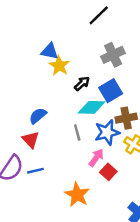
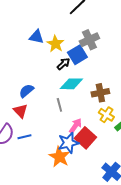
yellow star: (59, 66) -> (55, 44), moved
blue square: (111, 91) -> (77, 55), moved
blue star: (107, 132) -> (68, 143), moved
red square: (108, 172) -> (85, 138), size x1.5

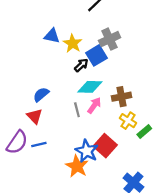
pink arrow: (75, 126) -> (94, 105), moved
blue star: (68, 143) -> (87, 151), turned -30

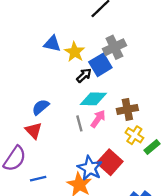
blue line: (39, 145) -> (38, 179), moved

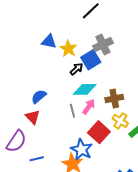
red square: (110, 162) -> (99, 132), moved

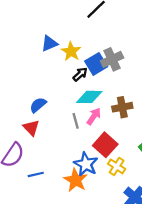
blue triangle: (49, 41) -> (49, 43), turned -35
gray cross: (103, 44) -> (112, 59), moved
yellow cross: (120, 121) -> (117, 166), moved

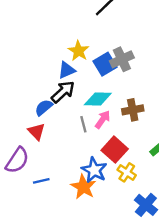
blue triangle: (49, 43) -> (67, 70), moved
black arrow: (80, 74) -> (63, 92), moved, size x1.5

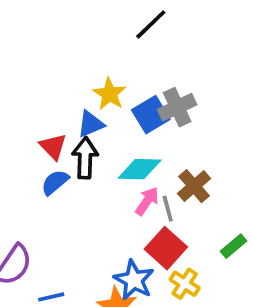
black arrow: (63, 92) -> (85, 158), turned -45
brown cross: (133, 110) -> (194, 186), turned -30
gray line: (83, 124) -> (168, 209), moved
red triangle: (36, 132) -> (53, 147), moved

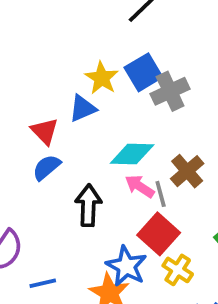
blue square: (151, 115) -> (143, 72), moved
black arrow: (85, 158) -> (88, 205), moved
pink arrow: (147, 201) -> (140, 186), turned -92

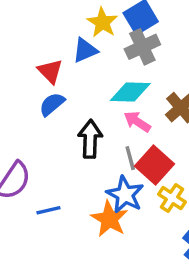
gray cross: (170, 91) -> (142, 47), moved
gray line: (161, 194) -> (130, 158), moved

